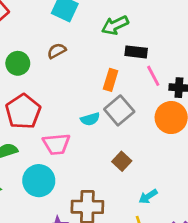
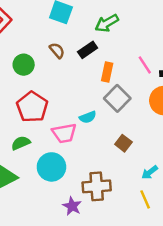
brown semicircle: (57, 51) -> (57, 50), turned 84
black rectangle: (136, 52) -> (88, 50), moved, turned -36
cyan semicircle: (90, 119) -> (88, 117), moved

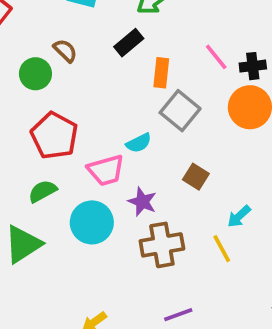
brown semicircle: (57, 50) -> (65, 51), moved
yellow line: (145, 199) -> (222, 249), moved
purple star: (72, 206) -> (142, 202), moved

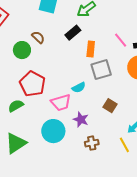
gray square: (180, 111) -> (101, 70), turned 35
green semicircle: (43, 191) -> (16, 106), moved
brown cross: (162, 245) -> (92, 143), size x0.6

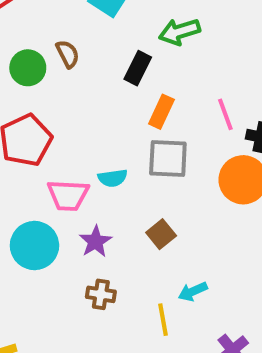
black rectangle: (73, 33) -> (138, 68), turned -42

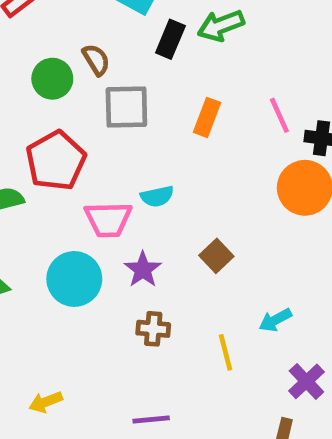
black rectangle: (138, 68) -> (170, 39), moved
gray square: (168, 158) -> (126, 107), moved
cyan arrow: (193, 292) -> (275, 320), moved

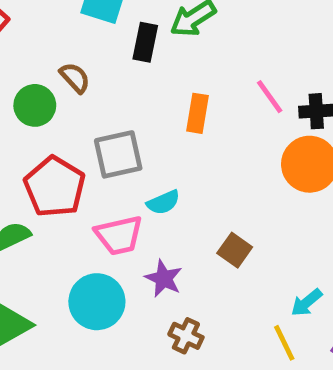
gray square: (126, 107) -> (118, 154), moved
brown cross: (153, 329) -> (186, 336), turned 32
yellow line: (225, 352) -> (284, 343), moved

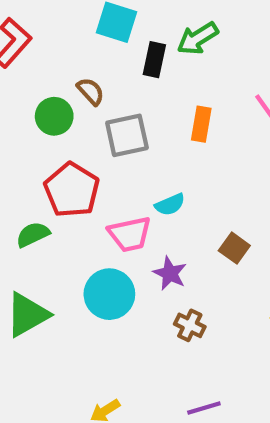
gray square: (118, 154) -> (127, 135), moved

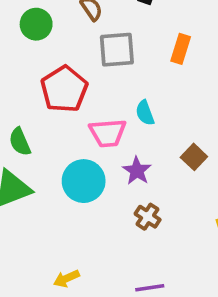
green circle: (54, 116) -> (36, 24), moved
cyan semicircle: (170, 205) -> (145, 113), turned 85
green semicircle: (33, 234) -> (20, 142), moved, turned -96

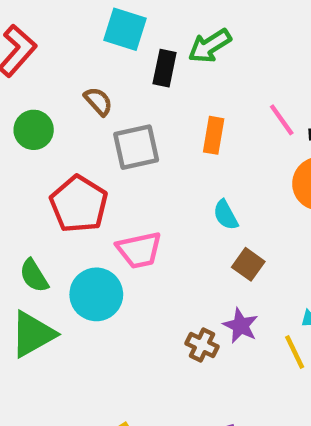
cyan semicircle: (145, 113) -> (226, 215), moved
purple star: (137, 171) -> (241, 326), moved
cyan circle: (84, 181) -> (96, 294), moved

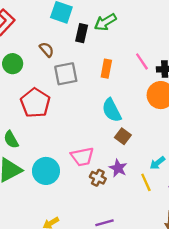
cyan semicircle: (226, 215) -> (112, 110), size x1.5
pink trapezoid: (139, 250) -> (82, 157), moved
cyan circle: (96, 294) -> (46, 171), moved

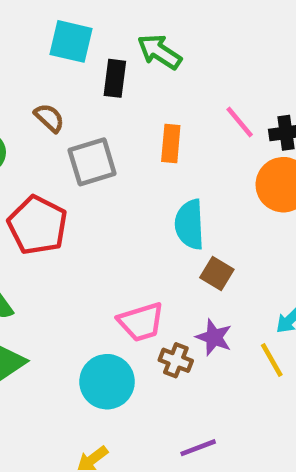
green arrow: (105, 22) -> (159, 52), turned 70
cyan semicircle: (112, 110) -> (190, 224), turned 30
cyan circle: (46, 171) -> (107, 382), moved

